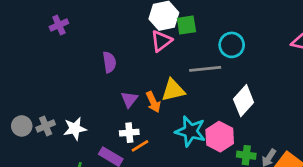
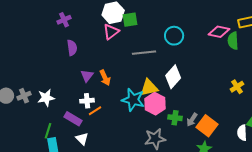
purple cross: (59, 25) -> (64, 20), moved
cyan circle: (232, 45) -> (174, 36), moved
yellow triangle: (173, 90) -> (149, 88), moved

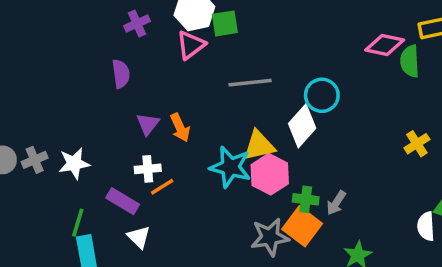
purple cross: (64, 20) -> (137, 23), moved
cyan circle: (174, 36) -> (322, 95), moved
orange square: (207, 126) -> (302, 226), moved

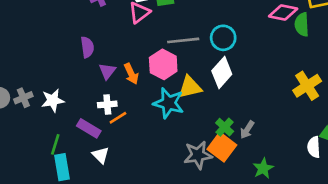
purple semicircle: (121, 74) -> (87, 47), moved
cyan circle: (322, 95) -> (223, 38), moved
yellow cross: (417, 144) -> (307, 86), size x1.5
pink hexagon: (270, 174) -> (163, 64), moved
green cross: (306, 199) -> (225, 127), turned 36

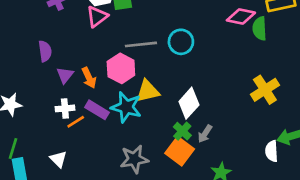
white diamond: (222, 72) -> (189, 103), moved
purple rectangle: (89, 128) -> (97, 110), moved
gray star: (198, 155) -> (134, 159), moved

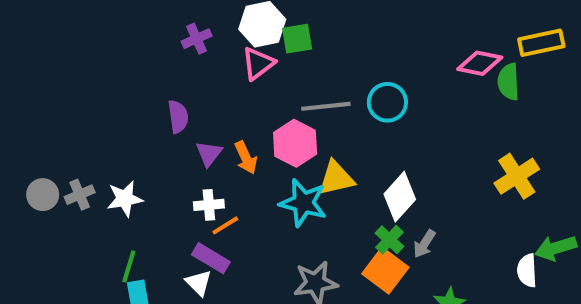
purple rectangle: (97, 110) -> (211, 258), moved

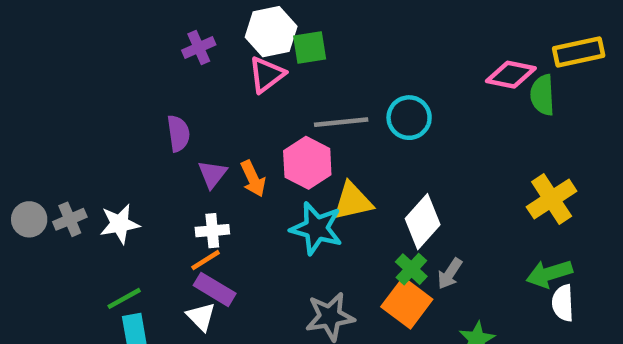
orange line: (225, 225) -> (206, 260), moved
green arrow: (556, 248) -> (549, 274), moved
green line: (129, 266) -> (124, 298), turned 44

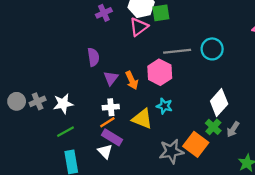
yellow triangle: (353, 201) -> (142, 119), moved, turned 35
cyan star: (316, 228) -> (164, 106), size x0.6
green line: (124, 298) -> (65, 132), moved
orange square: (407, 303) -> (196, 144), moved

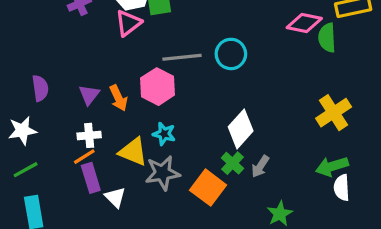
purple semicircle: (93, 57) -> (40, 88), moved
purple rectangle: (112, 137) -> (91, 178), turned 42
white triangle: (105, 151) -> (115, 197), moved
gray star: (171, 151) -> (162, 173), moved

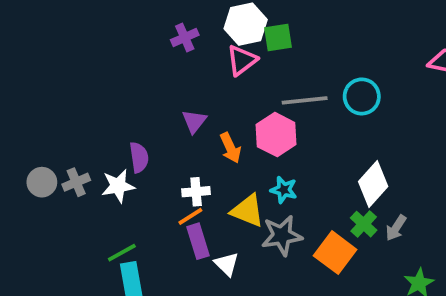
purple semicircle: (40, 88) -> (139, 157), moved
purple triangle: (89, 95) -> (194, 121), moved
green line: (26, 170) -> (122, 253), moved

